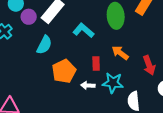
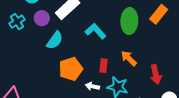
purple circle: (29, 17) -> (42, 18), moved

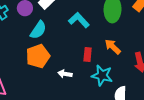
orange pentagon: (71, 69) -> (38, 56), moved
white arrow: (92, 86) -> (65, 74), moved

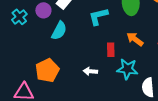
cyan L-shape: (79, 20) -> (98, 16), turned -55
orange pentagon: (38, 56) -> (47, 70), moved

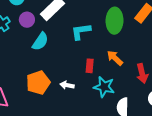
orange pentagon: (47, 70) -> (38, 83), moved

